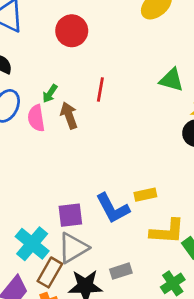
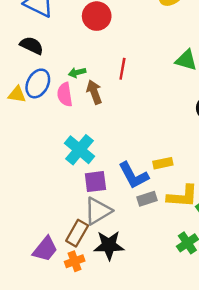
green arrow: (50, 94) -> (77, 72), turned 42
cyan cross: (32, 244) -> (80, 150), moved
gray rectangle: (121, 271) -> (147, 199), moved

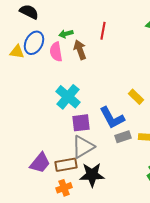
yellow rectangle: (163, 163) -> (136, 97), moved, turned 56
brown rectangle: (77, 233) -> (66, 165), turned 50
purple trapezoid: (45, 249) -> (40, 163), moved

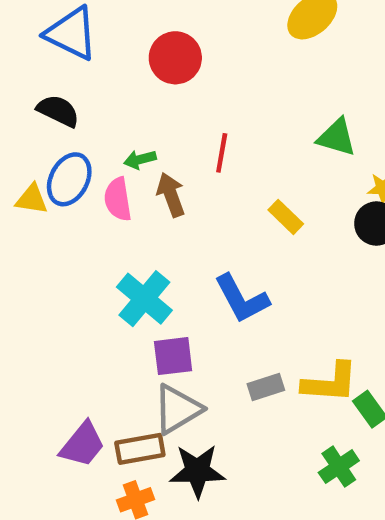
yellow rectangle: (136, 97) -> (286, 217), moved
blue L-shape: (112, 118) -> (242, 299), moved

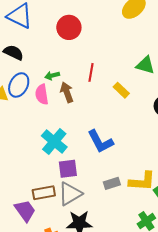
yellow rectangle: (286, 217) -> (121, 90), moved
purple trapezoid: (82, 444) -> (25, 211), turned -75
brown rectangle: (140, 449) -> (44, 193), moved

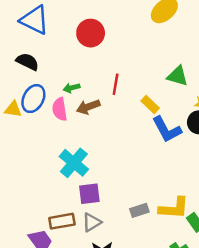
brown arrow: (67, 92) -> (88, 107), turned -90
blue L-shape: (100, 141) -> (167, 129), moved
gray triangle: (70, 194) -> (92, 222), size x0.7

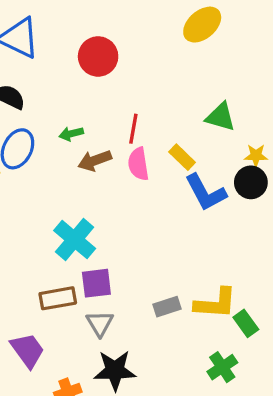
pink semicircle: (60, 109) -> (138, 164), moved
brown rectangle: (62, 221) -> (58, 298), moved
gray triangle: (92, 222) -> (100, 323), turned -30

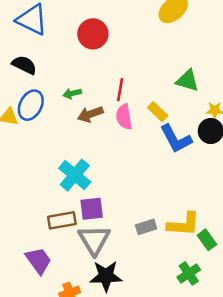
gray triangle: (100, 323) -> (94, 240), size x1.5

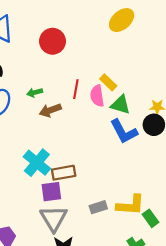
green triangle: (187, 81) -> (120, 105), moved
yellow rectangle: (158, 112) -> (108, 82), moved
pink semicircle: (124, 117) -> (97, 96), moved
brown rectangle: (62, 220) -> (64, 173), moved

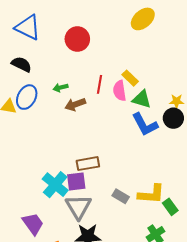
cyan cross: (37, 163) -> (55, 185), moved
gray rectangle: (98, 207) -> (121, 196), turned 49

